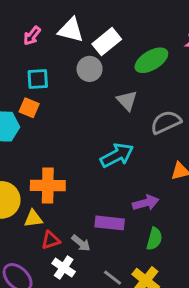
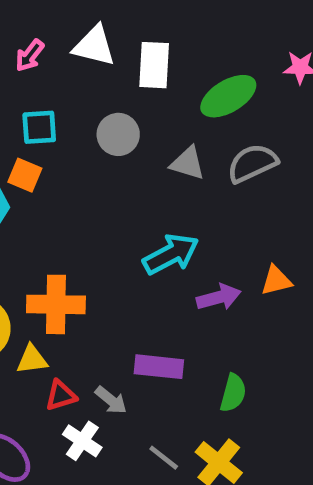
white rectangle: (107, 42) -> (154, 65), turned -48
gray circle: (90, 69) -> (118, 134), moved
gray triangle: (127, 101) -> (188, 163), turned -30
gray semicircle: (166, 122) -> (252, 163), moved
purple arrow: (146, 203) -> (219, 297), moved

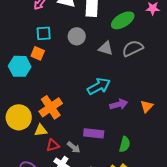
orange triangle: (276, 280) -> (147, 106), moved, turned -32
orange cross: (56, 304) -> (51, 107), turned -35

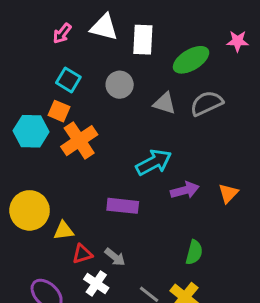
cyan square: (44, 33) -> (68, 80), turned 35
orange cross: (51, 107) -> (79, 141), moved
purple rectangle: (94, 133) -> (123, 206), moved

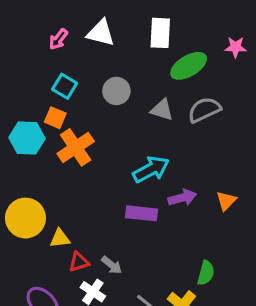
white rectangle: (143, 40) -> (160, 33), moved
purple rectangle: (123, 206) -> (142, 213), moved
green semicircle: (194, 252) -> (206, 273), moved

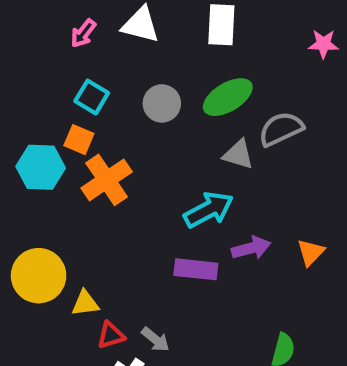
green ellipse: (189, 66) -> (228, 97), moved
gray triangle: (162, 110) -> (238, 154), moved

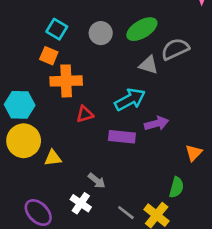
cyan hexagon: (41, 167) -> (20, 105), moved
orange cross: (107, 180) -> (66, 81), turned 32
orange triangle: (311, 252) -> (194, 153), moved
red triangle: (111, 335) -> (85, 114), moved

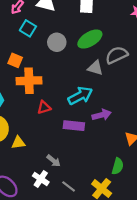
cyan square: (57, 29) -> (28, 28), moved
gray line: (126, 213) -> (69, 186), moved

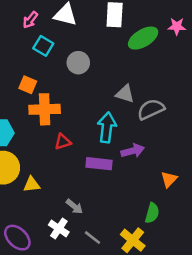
green ellipse: (90, 39) -> (143, 38), moved
gray semicircle: (117, 55) -> (151, 109), moved
cyan arrow: (80, 96) -> (107, 127), turned -55

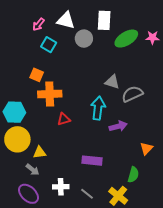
pink star: (177, 26) -> (152, 38), moved
gray circle: (78, 63) -> (84, 39), moved
purple rectangle: (99, 164) -> (92, 161), moved
gray arrow: (74, 206) -> (33, 170), moved
white cross: (59, 229) -> (61, 187), turned -35

